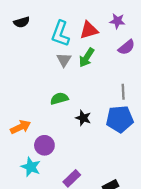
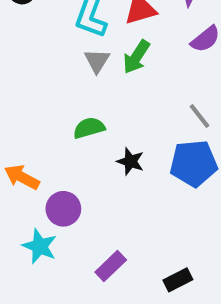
gray line: (123, 92) -> (200, 116), turned -35
orange arrow: (21, 127) -> (22, 177), turned -126

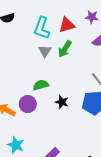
purple circle: (63, 209) -> (28, 104), moved

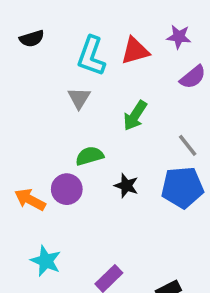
green arrow: (65, 49) -> (135, 116), moved
gray triangle: (45, 51) -> (79, 98), moved

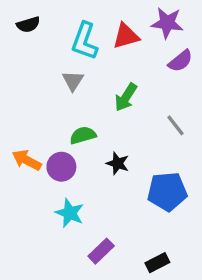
purple star: (179, 37) -> (167, 23), size x1.4
blue pentagon: (182, 187) -> (167, 192), moved
orange arrow: (30, 200) -> (27, 160), moved
cyan star: (46, 261) -> (70, 213), moved

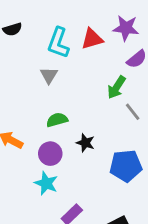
green arrow: (126, 97) -> (116, 87), moved
purple circle: (61, 167) -> (50, 154), moved

